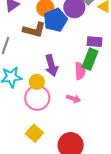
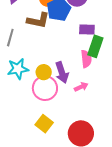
purple rectangle: (94, 42) -> (87, 29), moved
purple arrow: (51, 65) -> (62, 73), moved
pink arrow: (73, 99) -> (81, 87), turned -40

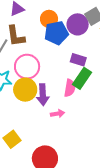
brown L-shape: (38, 20) -> (16, 36), moved, turned 55
yellow circle: (44, 72) -> (25, 90), size x1.5
pink circle: (45, 88) -> (27, 67), moved

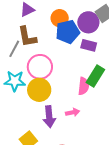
purple rectangle: (78, 60) -> (89, 45), moved
purple arrow: (43, 95) -> (49, 117), moved

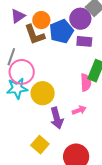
orange circle: (60, 18) -> (41, 20), moved
brown L-shape: (27, 37) -> (35, 35), moved
pink circle: (40, 67) -> (22, 72), moved

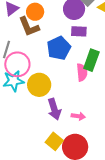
blue pentagon: (61, 31) -> (59, 48), moved
pink arrow: (79, 110) -> (78, 116), moved, turned 32
yellow square: (40, 145) -> (54, 141), moved

